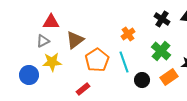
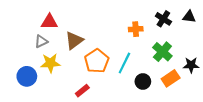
orange cross: (128, 34) -> (136, 29), moved, turned 32
cyan line: (124, 62) -> (124, 63), turned 45

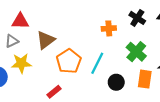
orange rectangle: (171, 78) -> (145, 79), turned -48

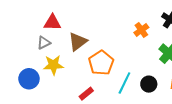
orange cross: (109, 28) -> (141, 30), turned -32
cyan line: (97, 63) -> (124, 83), moved

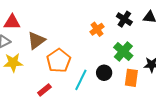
black circle: (149, 84) -> (104, 73), moved

